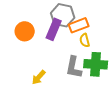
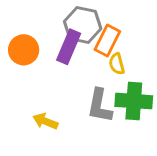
orange rectangle: (79, 25) -> (107, 41), turned -42
yellow arrow: (39, 77) -> (45, 121), turned 70

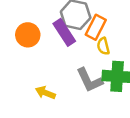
purple rectangle: (69, 47) -> (64, 32), turned -56
gray L-shape: (100, 106) -> (89, 80), turned -36

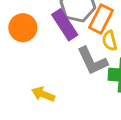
gray L-shape: (89, 80) -> (92, 61), moved

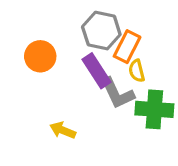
purple rectangle: (65, 25) -> (97, 71), moved

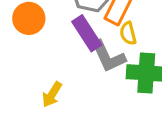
yellow arrow: (63, 130) -> (52, 94), turned -80

